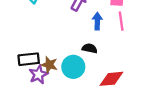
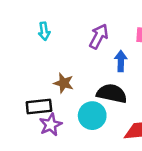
black semicircle: (90, 48) -> (112, 94), size x1.6
brown star: (49, 65) -> (64, 83), moved

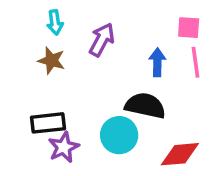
purple arrow: (99, 36) -> (102, 40), moved
brown star: (64, 83) -> (51, 60), moved

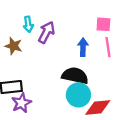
cyan arrow: (55, 22) -> (28, 24), moved
cyan circle: (119, 135) -> (78, 95), moved

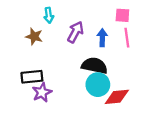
purple arrow: (47, 32) -> (75, 32), moved

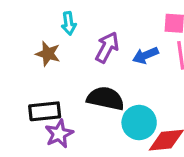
blue arrow: (102, 38) -> (145, 55), turned -114
black semicircle: (94, 66) -> (105, 99), moved

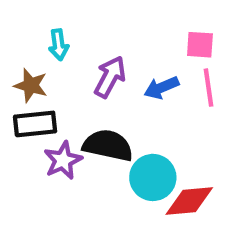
black rectangle: (45, 111) -> (35, 124), moved
purple star: (59, 134) -> (63, 160), moved

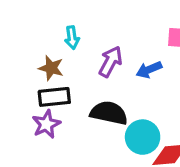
purple star: (63, 160) -> (46, 124), moved

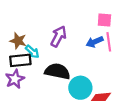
cyan arrow: (72, 38) -> (32, 52), moved, turned -40
blue arrow: (149, 70) -> (95, 42), moved

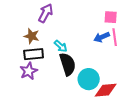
purple arrow: (59, 36) -> (46, 13), moved
cyan arrow: (32, 52) -> (61, 46), moved
black semicircle: (57, 71) -> (68, 64), turned 60

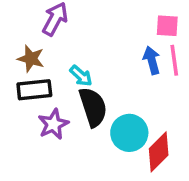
blue arrow: (102, 37) -> (152, 60), turned 98
purple star: (29, 71) -> (53, 124), moved
red diamond: (106, 90) -> (159, 152), turned -40

